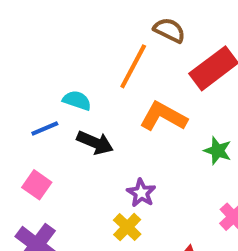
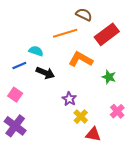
orange line: (133, 66) -> (65, 33), turned 45
yellow cross: (127, 227) -> (81, 117), moved

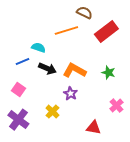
orange L-shape: (81, 59) -> (74, 71), moved
yellow cross: (81, 117) -> (52, 112), moved

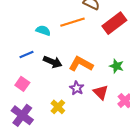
cyan semicircle: (38, 48) -> (43, 30), moved
red triangle: (93, 128) -> (101, 92), moved, turned 35

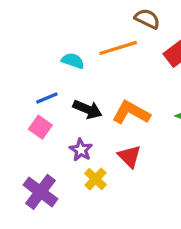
pink square: (22, 84) -> (40, 127), moved
purple star: (77, 88) -> (81, 150), moved
red triangle: (101, 92) -> (129, 156), moved

